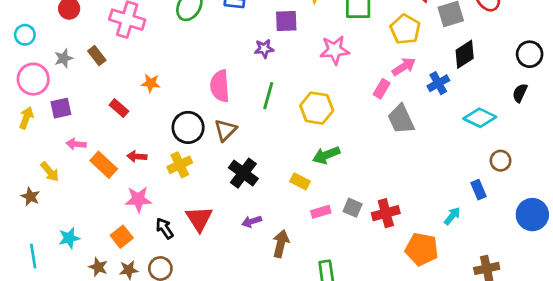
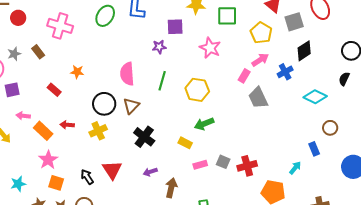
pink star: (335, 50) -> (210, 48), turned 30
pink star: (138, 199) -> (48, 160), moved, turned -30
orange square: (122, 237) -> (56, 183), turned -35

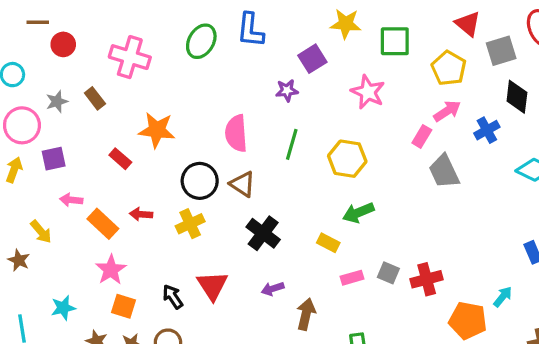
purple square: (175, 27) -> (312, 59), turned -30
black diamond: (304, 51) -> (517, 97), turned -50
orange star: (77, 72) -> (157, 130), size x1.6
brown triangle: (131, 106) -> (243, 184), turned -42
cyan arrow: (295, 168) -> (503, 297), moved

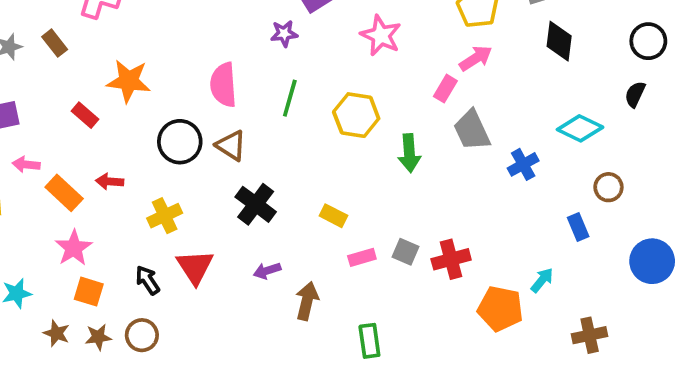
blue cross: (487, 130) -> (523, 164), moved
green arrow: (358, 213) -> (409, 153), moved, turned -72
yellow cross: (190, 224) -> (165, 216), moved

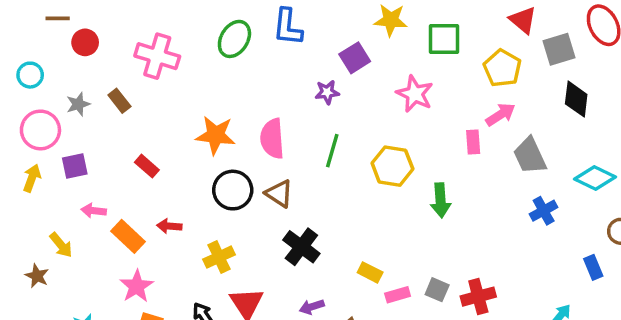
orange star: (129, 81) -> (216, 135), moved
pink rectangle: (445, 89) -> (473, 142), turned -35
gray trapezoid: (472, 130) -> (530, 156), moved
yellow rectangle: (333, 216) -> (370, 272), moved

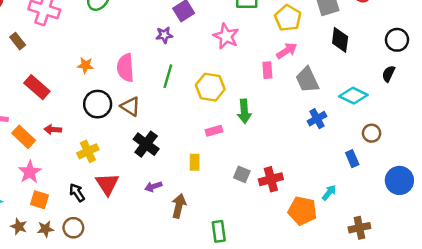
orange star: (216, 135) -> (85, 65), size x0.6
red rectangle: (147, 166) -> (37, 87), size x1.5
yellow rectangle: (370, 272) -> (195, 162), turned 63
pink rectangle: (398, 295) -> (214, 131), moved

